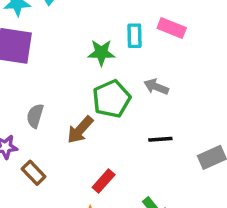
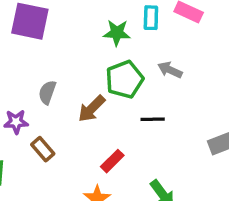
black line: (160, 139) -> (153, 119), moved

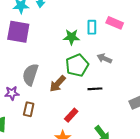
gray semicircle: (47, 92) -> (30, 75), size x1.5
brown rectangle: (43, 149) -> (29, 109), turned 56

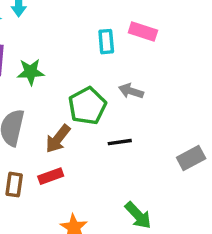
green star: (71, 37) -> (31, 72), moved
red rectangle: (71, 115) -> (51, 176), moved, turned 32

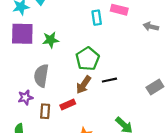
gray arrow: (131, 91) -> (151, 27), moved
brown arrow: (58, 139) -> (84, 85), moved

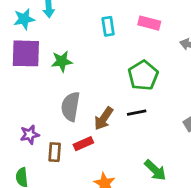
cyan rectangle: (97, 18) -> (108, 26), moved
green pentagon: (88, 59) -> (143, 75), moved
gray semicircle: (41, 76) -> (71, 107), moved

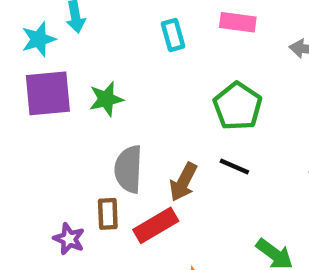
black line: (137, 113) -> (234, 166), turned 42
purple star: (30, 135) -> (69, 239), moved, turned -30
red rectangle: (83, 144) -> (156, 225), size x1.4
brown rectangle: (55, 152) -> (108, 214), moved

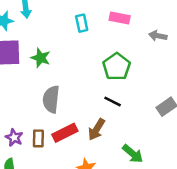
green star: (106, 99) -> (41, 58), turned 30
brown arrow: (183, 182) -> (97, 129), moved
brown rectangle: (108, 214) -> (38, 138), moved

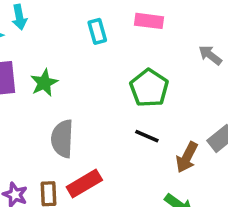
gray arrow: (158, 36) -> (210, 55), moved, turned 30
green star: (41, 58) -> (44, 83), turned 30
brown arrow: (97, 129) -> (187, 157), moved

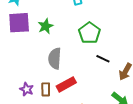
green pentagon: (149, 88) -> (89, 33), moved

